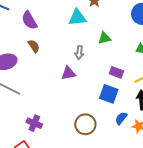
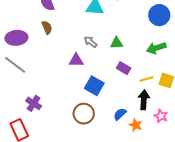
green triangle: (104, 38) -> (117, 43), moved
gray arrow: (79, 53) -> (90, 42), turned 112
blue square: (109, 94) -> (94, 86), moved

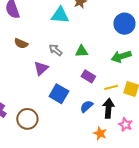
brown semicircle: (47, 27) -> (21, 43), moved, turned 136
purple triangle: (76, 60) -> (41, 68), turned -42
brown circle: (84, 114) -> (27, 119), moved
blue semicircle: (120, 114) -> (87, 106), moved

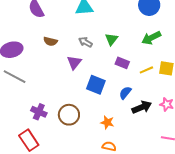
green triangle: (82, 51) -> (111, 39), turned -40
black arrow: (108, 108) -> (142, 107), moved, turned 72
orange star: (100, 133) -> (107, 122), moved

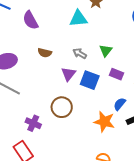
blue square: (96, 85) -> (90, 80), moved
brown circle: (69, 115) -> (62, 107), moved
orange star: (107, 122) -> (104, 122), moved, size x1.5

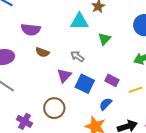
purple semicircle: (30, 20) -> (31, 30), moved, turned -60
green triangle: (106, 51) -> (104, 39), moved
blue semicircle: (120, 104) -> (106, 104), moved

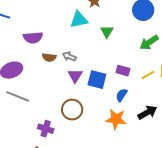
gray arrow: (77, 56) -> (69, 56), moved

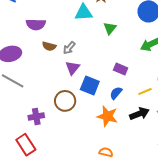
gray arrow: (69, 56) -> (69, 48), turned -80
yellow line: (148, 75) -> (145, 92), moved
blue square: (97, 80) -> (90, 85), moved
purple cross: (46, 129) -> (36, 116), turned -35

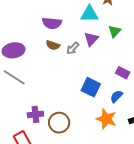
purple semicircle: (36, 24) -> (52, 23), moved
purple triangle: (73, 68) -> (91, 39), moved
brown circle: (65, 101) -> (59, 123), moved

